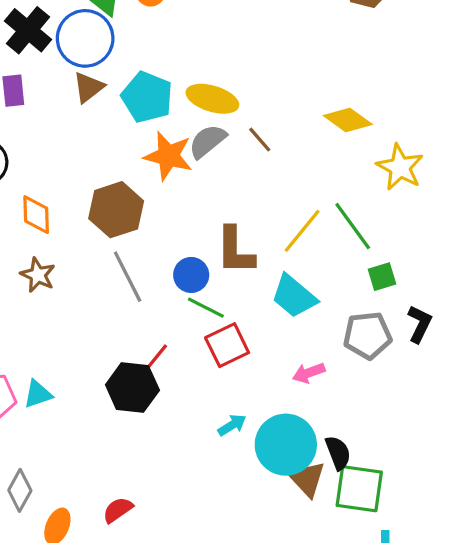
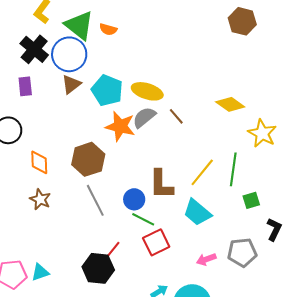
green line: (353, 226) -> (233, 169), turned 44
gray pentagon: (367, 335) -> (242, 252), moved

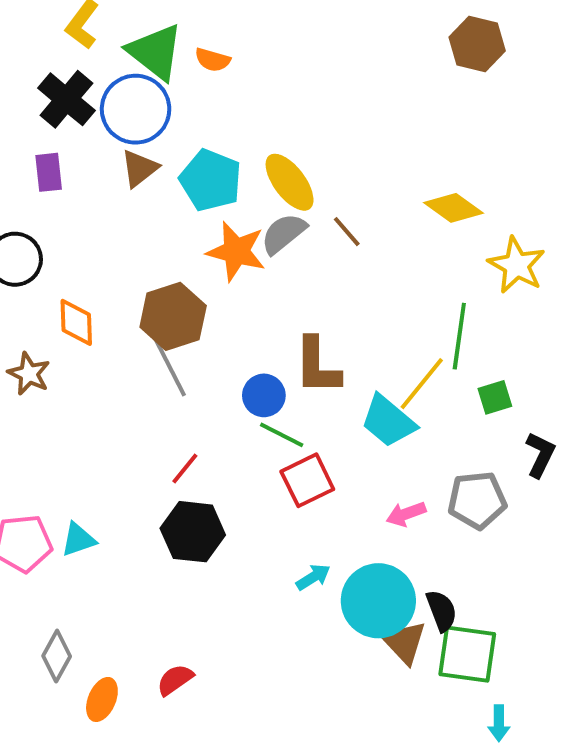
yellow ellipse: (147, 91) -> (290, 182), turned 36
yellow line: (202, 172) -> (422, 384), moved
brown star: (40, 199) -> (29, 374), moved
gray line: (95, 200) -> (169, 366), moved
red line: (113, 249) -> (185, 468), moved

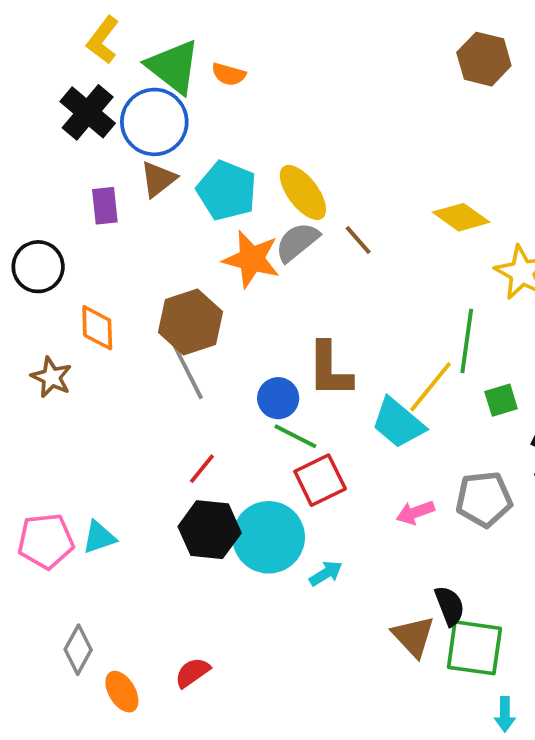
purple rectangle: (49, 172) -> (105, 206), moved
cyan circle: (378, 601) -> (269, 537), moved
orange ellipse: (102, 699) -> (122, 692), turned -54

